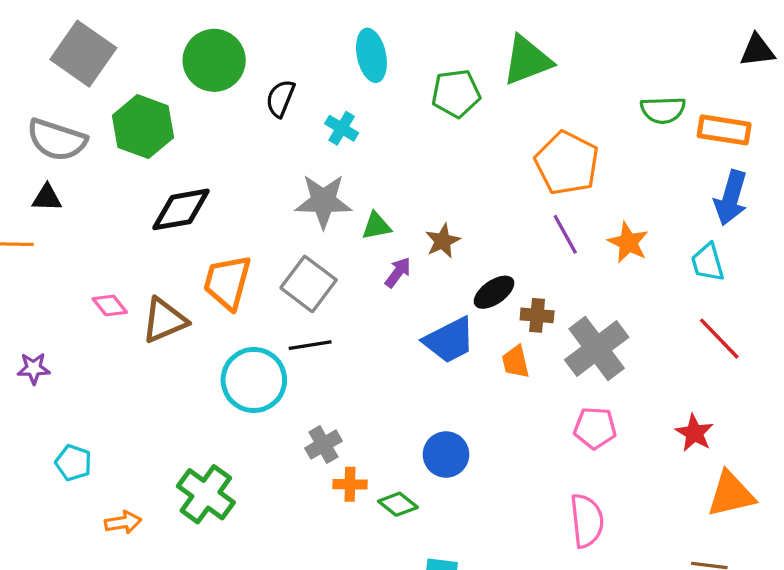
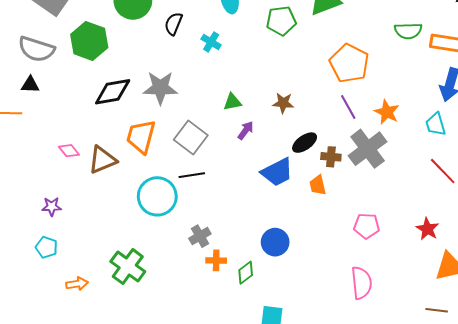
gray star: (323, 201) -> (160, 88), moved
brown star: (443, 241) -> (283, 103), moved, turned 30
gray cross: (597, 348) -> (368, 149), moved
purple star: (34, 368) -> (52, 207), moved
green diamond: (398, 504) -> (246, 273), turned -75

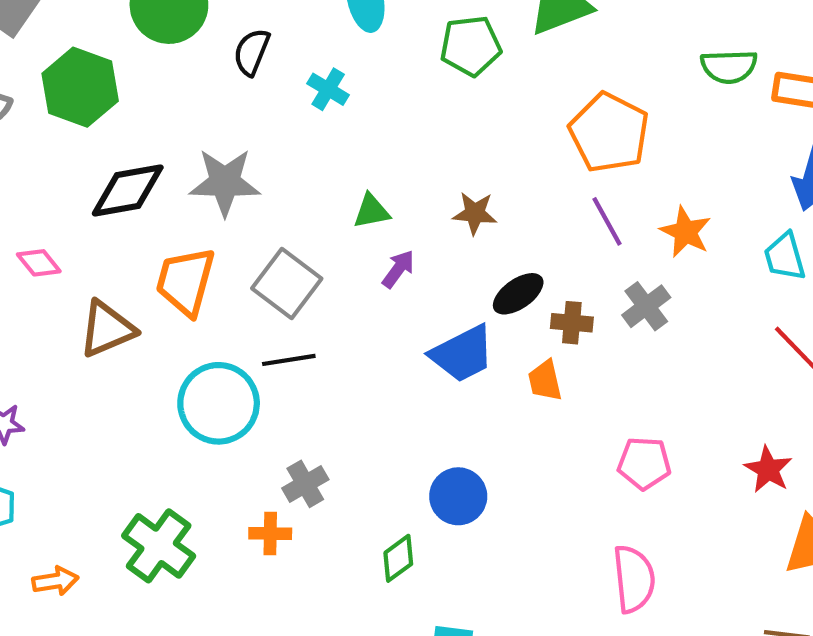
gray cross: (368, 149) -> (646, 306), size x0.6
pink diamond: (69, 151) -> (39, 263), moved
orange cross: (216, 260) -> (270, 533), moved

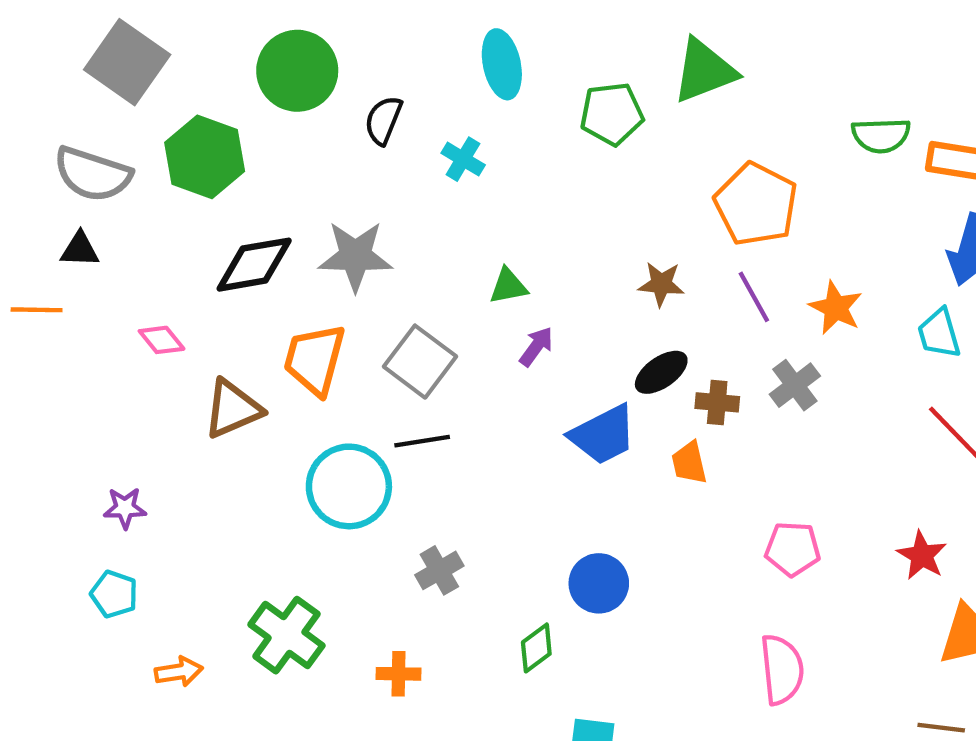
brown star: (475, 213) -> (661, 284), moved
orange cross: (270, 533) -> (398, 674), moved

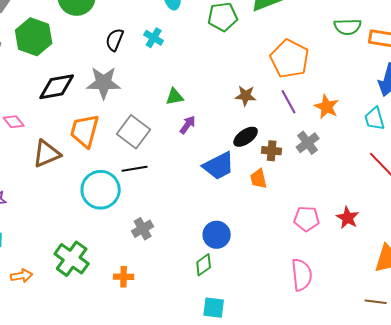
black semicircle: (383, 120) -> (115, 40), moved
red star: (922, 555) -> (348, 218), moved
green diamond: (536, 648) -> (204, 265), moved

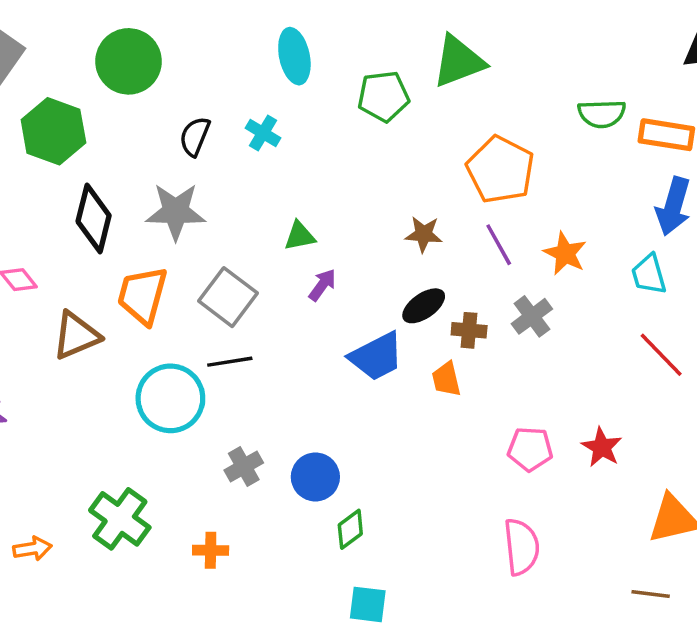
black diamond: (57, 87) -> (94, 219), turned -66
blue circle: (217, 235) -> (315, 477), moved

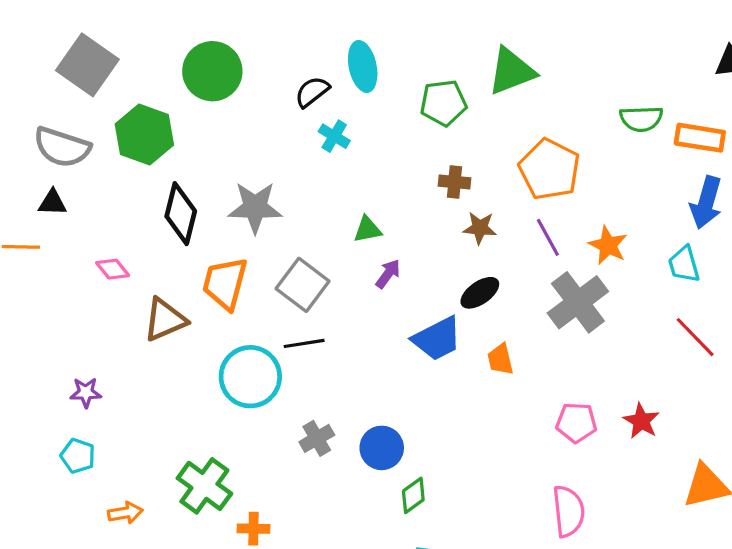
black semicircle: (195, 136) -> (312, 92), moved, turned 30
gray cross: (532, 316) -> (578, 302), size x1.6
brown cross: (469, 330) -> (454, 182), moved
orange cross: (211, 550) -> (253, 529), moved

